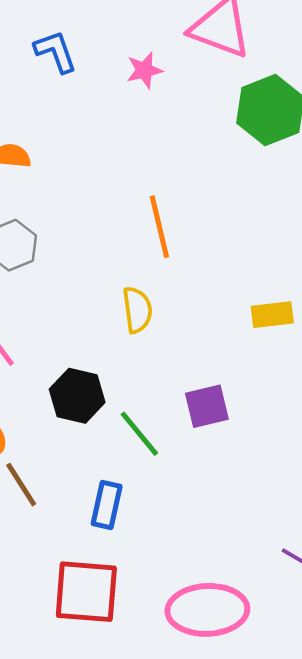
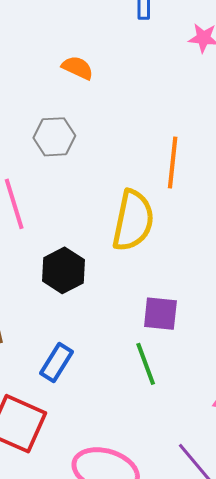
yellow semicircle: (137, 310) -> (133, 221), size x1.6
green line: (139, 434) -> (146, 364), moved

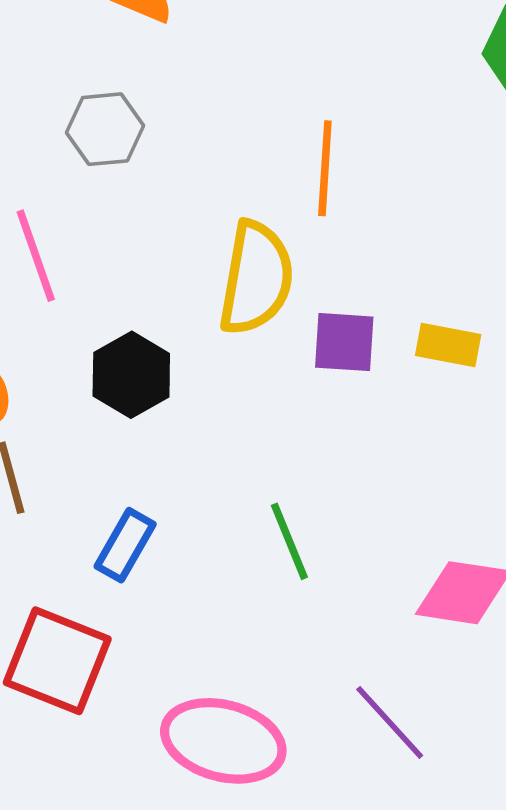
purple square: (160, 314) -> (344, 342), moved

